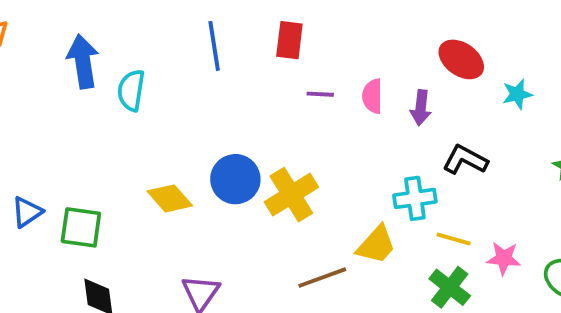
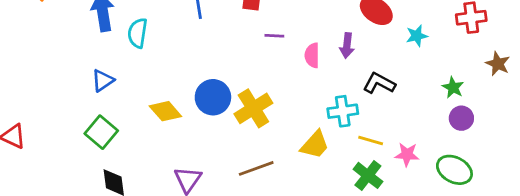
pink semicircle: (372, 96) -> (312, 55), moved
blue triangle: (27, 212) -> (103, 80), moved
green square: (81, 227) -> (101, 132), turned 32
brown line: (322, 278) -> (256, 168), moved

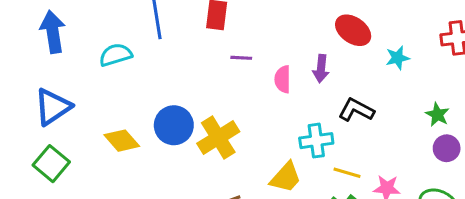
cyan semicircle: (138, 33) -> (116, 55), moved, turned 64
blue triangle: (103, 80) -> (53, 107), size x1.5

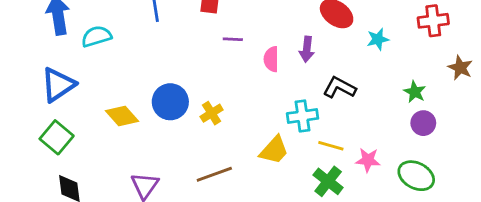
cyan semicircle: (116, 55) -> (96, 36), moved
yellow cross: (218, 138) -> (212, 113), size x0.6

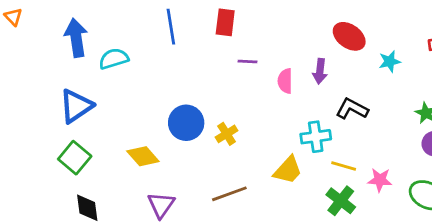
yellow diamond: (122, 116) -> (143, 156), moved

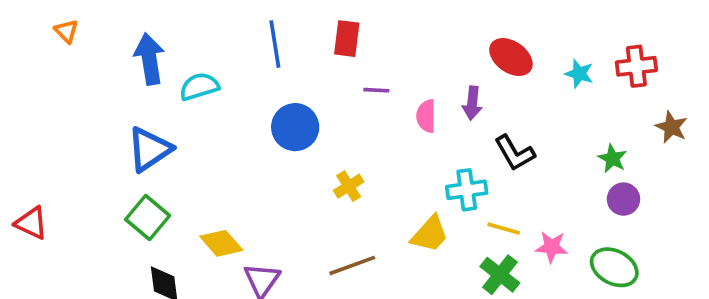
cyan star: (390, 61) -> (579, 74), moved, turned 30
black L-shape: (352, 109) -> (515, 153), turned -148
blue circle: (186, 123) -> (295, 127), moved
yellow diamond: (143, 156) -> (221, 243), moved

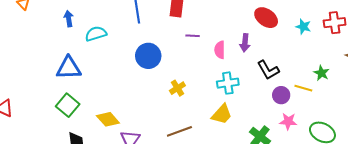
blue arrow: (149, 59) -> (69, 19), size x0.6
blue triangle: (149, 149) -> (69, 68), turned 32
cyan cross: (467, 190) -> (228, 83), moved
purple circle: (623, 199) -> (281, 95), moved
yellow line: (504, 229) -> (303, 88), moved

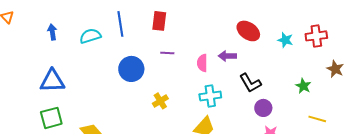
cyan semicircle: (96, 34) -> (90, 36), moved
purple line: (193, 36) -> (167, 53), moved
purple arrow: (245, 43) -> (227, 56), turned 84
yellow line: (303, 88) -> (317, 119), moved
green square: (68, 105) -> (51, 118), turned 35

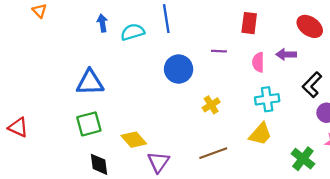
red rectangle: (159, 21) -> (249, 23), moved
blue arrow: (52, 32) -> (102, 23), moved
black L-shape: (250, 83) -> (312, 85), turned 75

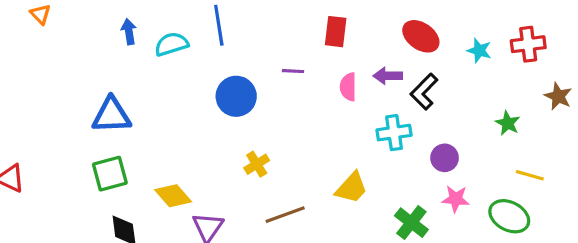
black L-shape: (312, 85) -> (424, 92), moved
cyan cross: (267, 99) -> (394, 133), moved
yellow cross: (211, 105) -> (257, 164), moved

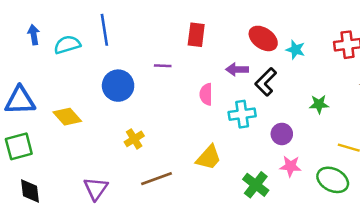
cyan star: (479, 50) -> (295, 50), moved
pink semicircle: (348, 87) -> (206, 94), moved
green star: (508, 123) -> (319, 104), moved, turned -30
yellow diamond: (173, 196) -> (67, 117), moved

